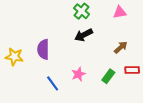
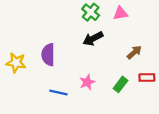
pink triangle: (120, 12) -> (120, 13), moved
blue line: (53, 83) -> (58, 93), turned -42

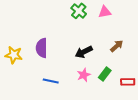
black arrow: (93, 39) -> (84, 52), moved
red rectangle: (147, 78) -> (128, 82), moved
pink star: (87, 82) -> (84, 75), moved

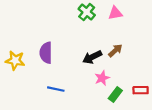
brown arrow: (117, 46) -> (115, 51), moved
green rectangle: (105, 74) -> (115, 95), moved
pink star: (84, 75) -> (102, 78), moved

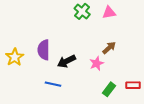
black arrow: (92, 57) -> (66, 61), moved
yellow star: (15, 60) -> (15, 57), turned 30
pink star: (102, 78) -> (97, 63), moved

